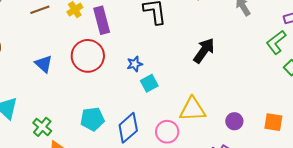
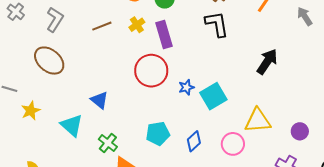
blue triangle: (44, 64) -> (100, 100), moved
blue star: (135, 64) -> (186, 87), moved
cyan square: (149, 83) -> (213, 96), size x1.5
blue diamond: (128, 128) -> (194, 141), size x0.7

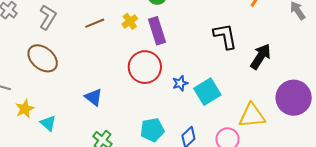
black L-shape: (217, 24) -> (225, 36), moved
cyan triangle: (72, 125) -> (48, 123), moved, size x0.7
purple circle: (300, 131) -> (294, 98), moved, size x2.0

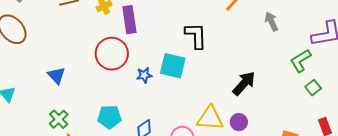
black arrow: (261, 56) -> (244, 83), moved
cyan square: (207, 92) -> (173, 66), moved, turned 36
purple circle: (294, 98) -> (239, 122), moved, size x0.5

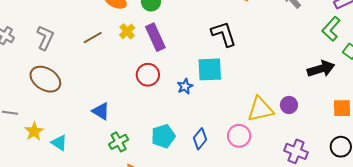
red circle: (112, 54) -> (148, 75), size x0.7
black arrow: (244, 83) -> (321, 69), moved, turned 48
green cross: (59, 119) -> (119, 142), moved, turned 30

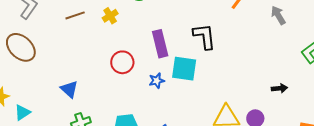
purple rectangle: (155, 37) -> (160, 44), moved
black arrow: (321, 69) -> (279, 88), moved, size x0.6
cyan triangle: (59, 143) -> (22, 112), turned 42

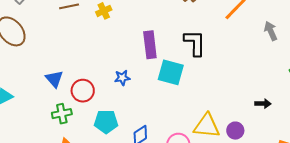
red circle: (122, 62) -> (83, 91), moved
blue star: (157, 81) -> (122, 78), moved

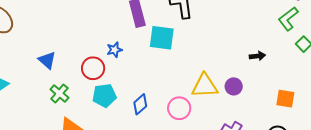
red circle: (83, 91) -> (93, 68), moved
green cross: (62, 114) -> (59, 93), turned -30

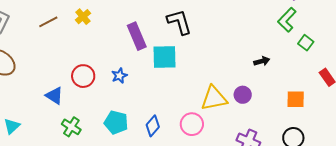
red circle: (93, 68) -> (83, 76), moved
cyan pentagon: (104, 96) -> (116, 122), turned 30

